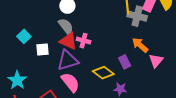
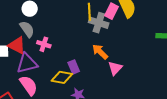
red triangle: (68, 41) -> (17, 45), moved
purple rectangle: (125, 62) -> (74, 67), moved
yellow diamond: (103, 73) -> (62, 77), turned -30

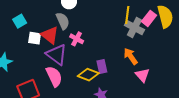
purple triangle: (27, 63) -> (57, 55), turned 40
pink triangle: (115, 68) -> (142, 75), turned -35

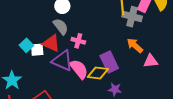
cyan square: (20, 21) -> (26, 45), moved
purple rectangle: (102, 67) -> (109, 62), size x1.5
pink triangle: (142, 75) -> (151, 61), turned -42
pink semicircle: (54, 76) -> (79, 69), moved

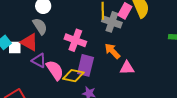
pink cross: (78, 41) -> (75, 40), moved, size x1.5
purple triangle: (62, 61) -> (39, 60), size x0.7
purple rectangle: (109, 62) -> (86, 65), turned 35

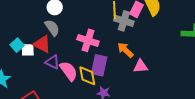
yellow diamond: (73, 76) -> (87, 76), turned 70

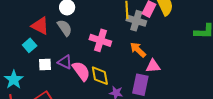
red triangle: (42, 44) -> (40, 26), moved
white square: (28, 50) -> (45, 65), moved
purple rectangle: (99, 65) -> (140, 85), moved

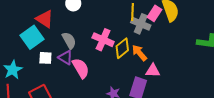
gray semicircle: (65, 28) -> (69, 40), moved
cyan square: (30, 45) -> (32, 37), size x1.6
yellow diamond: (100, 76) -> (122, 48), moved, turned 55

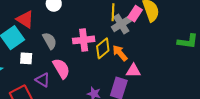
gray cross: (141, 24) -> (121, 24), turned 36
pink cross: (103, 40) -> (84, 40), turned -30
purple triangle: (65, 58) -> (43, 80), moved

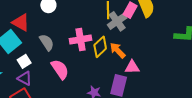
white square: (26, 58) -> (24, 61), turned -32
purple triangle: (43, 80) -> (25, 78), moved

